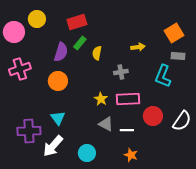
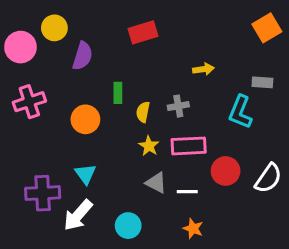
red rectangle: (77, 22) -> (143, 32), moved
orange square: (174, 33) -> (267, 28), moved
green rectangle: (80, 43) -> (118, 93), moved, turned -40
purple semicircle: (61, 52) -> (82, 56), moved
yellow semicircle: (97, 53) -> (143, 112), moved

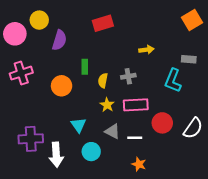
cyan triangle: (85, 174) -> (78, 125), moved
white arrow: (78, 215) -> (56, 155), turned -45
cyan circle: (128, 226) -> (91, 152), moved

